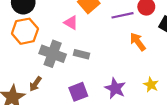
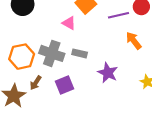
orange hexagon: (25, 31) -> (22, 57), moved
purple star: (115, 88) -> (108, 73), moved
purple square: (78, 92) -> (64, 85), moved

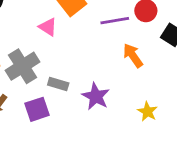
gray cross: (52, 53) -> (23, 66), turned 35
gray rectangle: (80, 53) -> (58, 84), moved

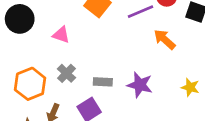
pink triangle: (48, 27) -> (61, 35), moved
gray cross: (23, 66) -> (66, 73), size x0.6

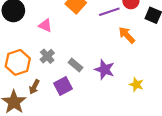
gray rectangle: (103, 82) -> (75, 65), turned 32
yellow star: (190, 87) -> (136, 85), moved

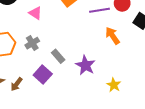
purple square: (63, 86) -> (43, 74), turned -30
brown arrow: (34, 87) -> (17, 84), moved

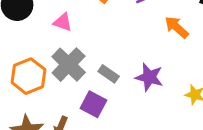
gray cross: (32, 43) -> (69, 65), size x1.6

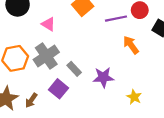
purple star: (149, 77) -> (103, 77), turned -30

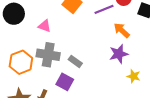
gray cross: (46, 56) -> (48, 55), turned -35
purple star: (103, 77) -> (119, 54), moved

